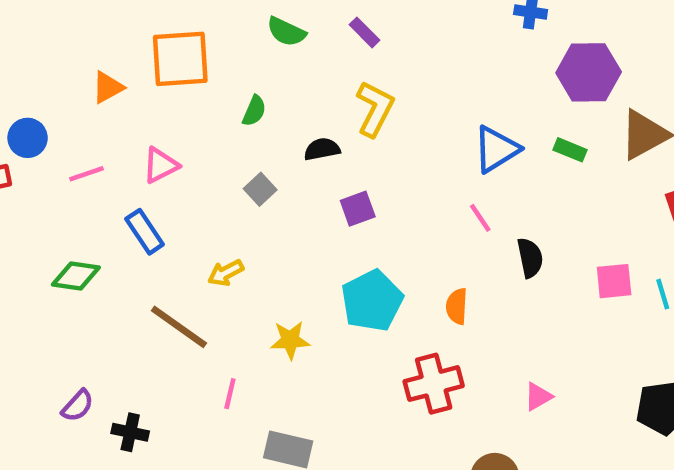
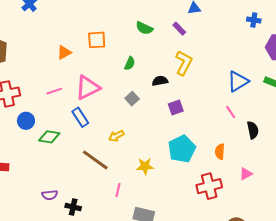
orange square: (180, 59) -> (97, 40), size x0.7
blue circle: (28, 138) -> (26, 121), moved
pink triangle: (161, 165) -> (88, 88), size x1.5
pink triangle: (538, 397) -> (246, 174), moved
purple semicircle: (78, 406) -> (50, 195), turned 42

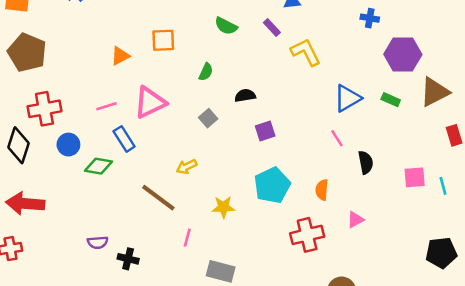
yellow L-shape: (184, 63) -> (306, 52), moved, turned -55
blue rectangle: (80, 117) -> (124, 139), moved

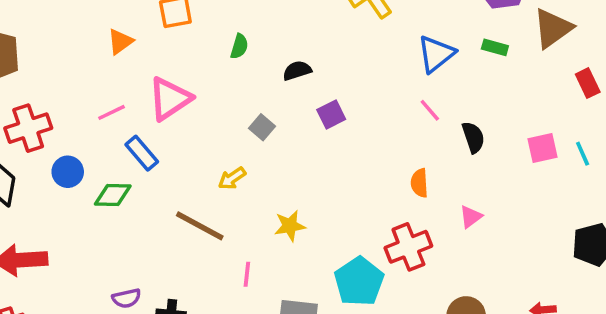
gray square: (208, 118) -> (262, 127), moved
cyan pentagon: (272, 185) -> (359, 281), moved

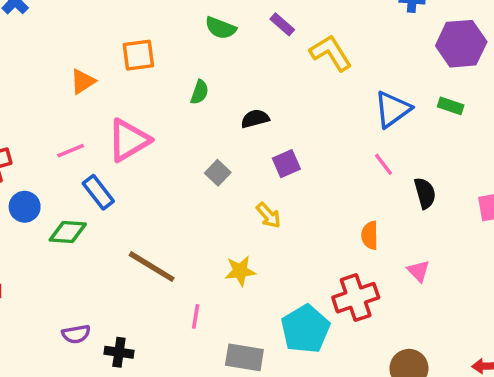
yellow arrow: (232, 178) -> (269, 215), moved, turned -100
pink triangle: (471, 217) -> (418, 271), turned -40

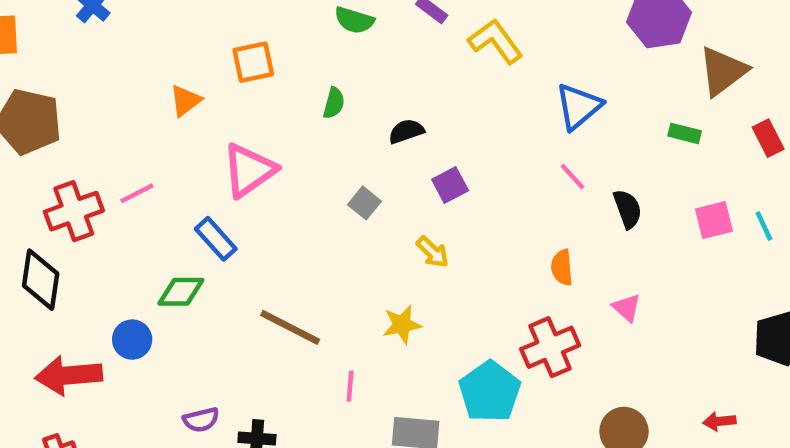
green rectangle: (451, 106) -> (685, 133), moved
pink line: (71, 151) -> (137, 193), moved
blue circle: (25, 207) -> (132, 340), moved

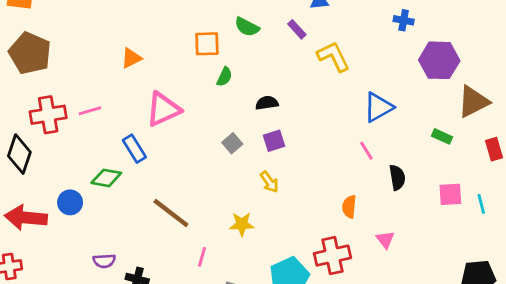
orange square: (253, 62) -> (207, 44), moved
purple square: (450, 185) -> (274, 141), moved

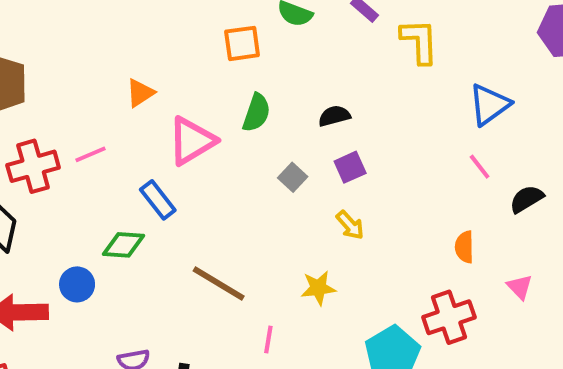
yellow L-shape: (333, 56) -> (419, 41), turned 30
orange triangle: (131, 58) -> (140, 93), moved
green semicircle: (224, 77) -> (256, 113), moved, size x1.4
black semicircle: (397, 177) -> (527, 199), turned -105

